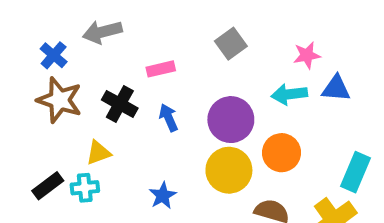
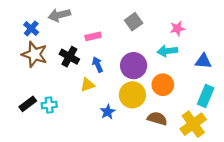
blue triangle: (336, 88) -> (203, 61), moved
yellow triangle: (98, 153) -> (87, 85), moved
blue star: (163, 196) -> (108, 112), moved

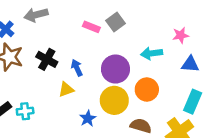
pink star: (177, 28) -> (181, 35), moved
pink rectangle: (93, 36) -> (91, 27), moved, turned 35

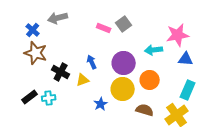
pink star: (181, 35) -> (178, 35), size x1.6
black cross: (47, 59) -> (61, 72), moved

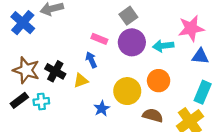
pink rectangle: (104, 28) -> (99, 39), moved
blue cross: (33, 30) -> (23, 23), size x1.5
brown star: (36, 53) -> (26, 70), moved
purple circle: (124, 63) -> (132, 42), moved

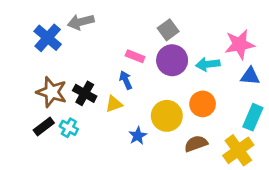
cyan cross: (41, 102) -> (69, 128), turned 35
brown semicircle: (153, 115) -> (196, 144), turned -36

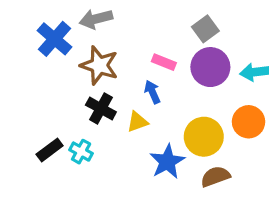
brown star: (52, 92) -> (99, 65), moved
blue star: (138, 136) -> (167, 162), size x1.5
brown semicircle: (196, 144) -> (215, 176), moved

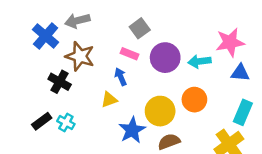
gray square: (205, 29) -> (140, 28), moved
black cross: (101, 109) -> (60, 82), moved

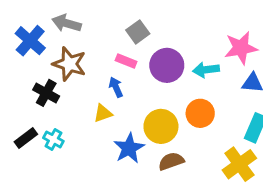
gray arrow: (77, 21) -> (67, 23), turned 30

